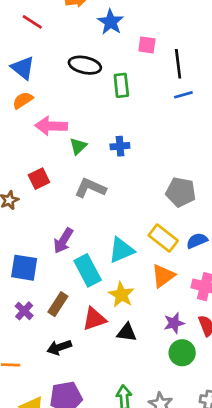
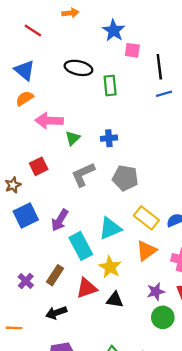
blue star: (111, 22) -> (114, 30), moved
gray L-shape: (90, 188) -> (83, 174), turned -48
gray pentagon: (181, 192) -> (125, 178), moved
blue square: (24, 268) -> (26, 215), moved, turned -35

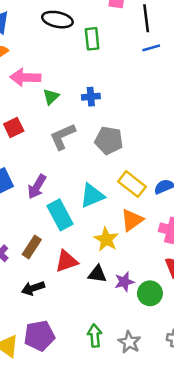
yellow star: (110, 267) -> (106, 239), moved
purple star: (156, 292) -> (124, 282), moved

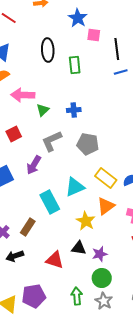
black ellipse: (57, 20) -> (48, 50), turned 75
purple arrow: (37, 187) -> (34, 165), moved
red triangle: (66, 261) -> (55, 260), moved, turned 36
black arrow: (33, 288) -> (15, 256), moved
green circle: (150, 293) -> (102, 278), moved

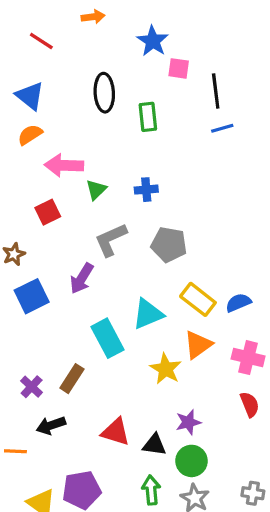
red square: (14, 134) -> (48, 212), moved
black triangle: (79, 248) -> (154, 445), moved

